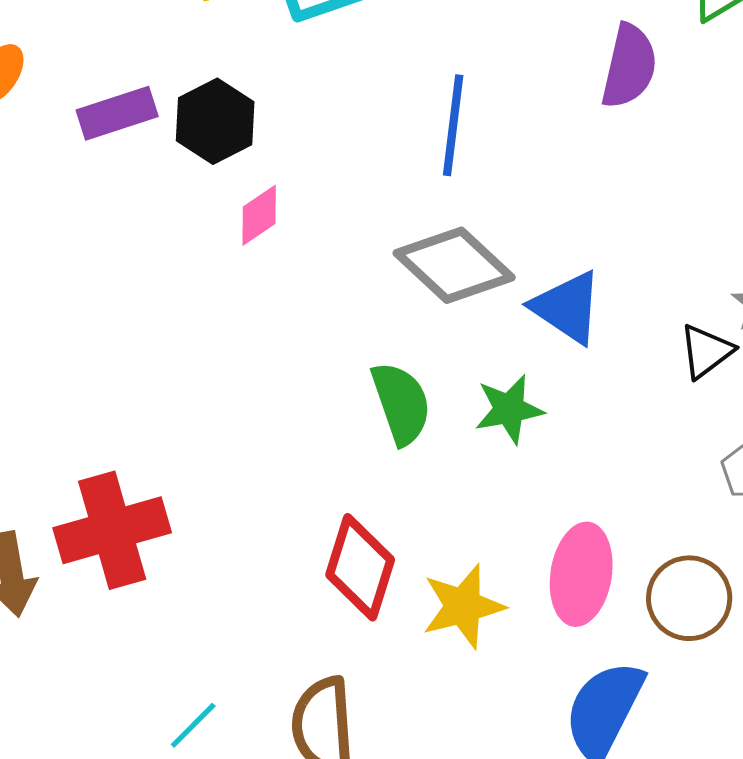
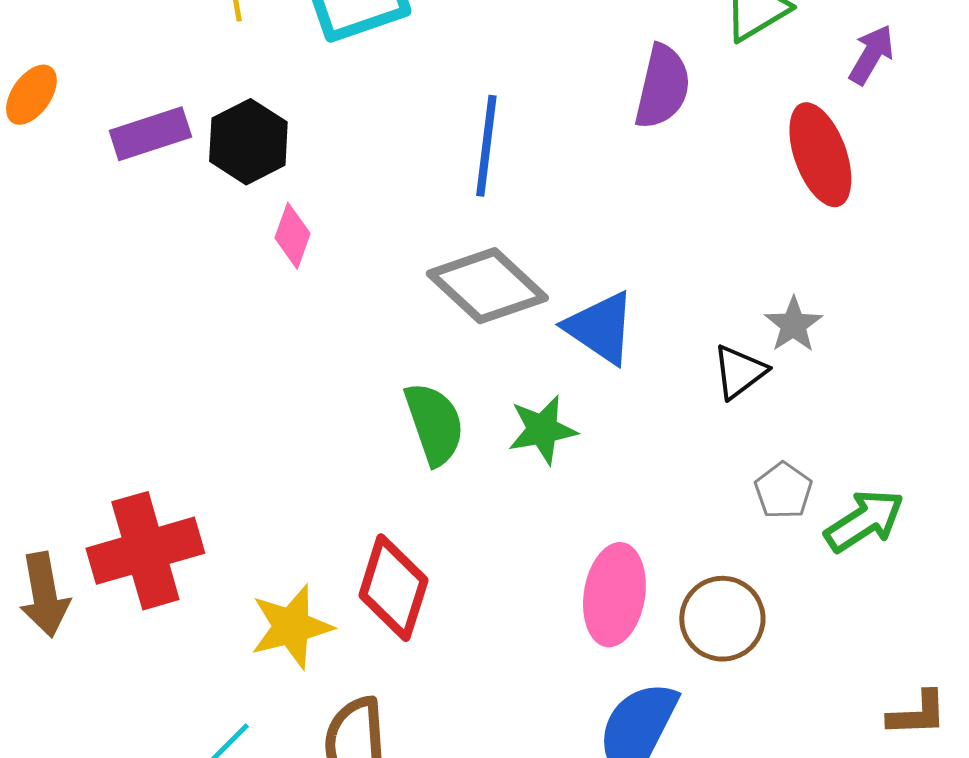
pink diamond: (259, 215) -> (292, 236), turned -36
yellow star: (463, 606) -> (291, 627), moved

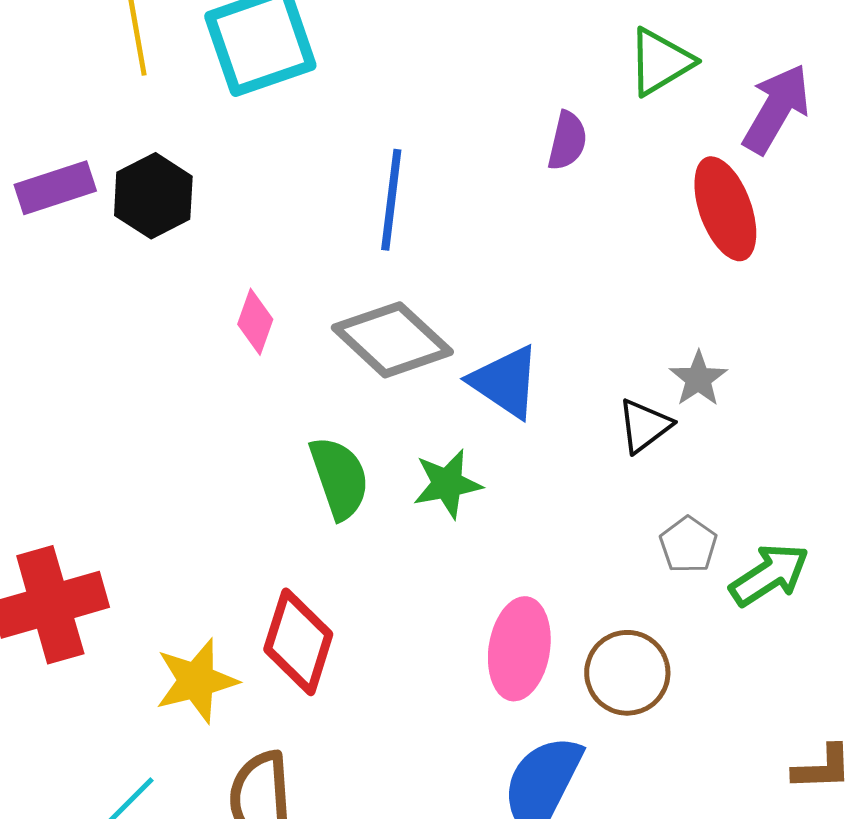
purple arrow: (871, 55) -> (776, 109), size x1.5
purple semicircle: (662, 87) -> (567, 141), size x0.7
pink diamond: (292, 236) -> (255, 322), moved

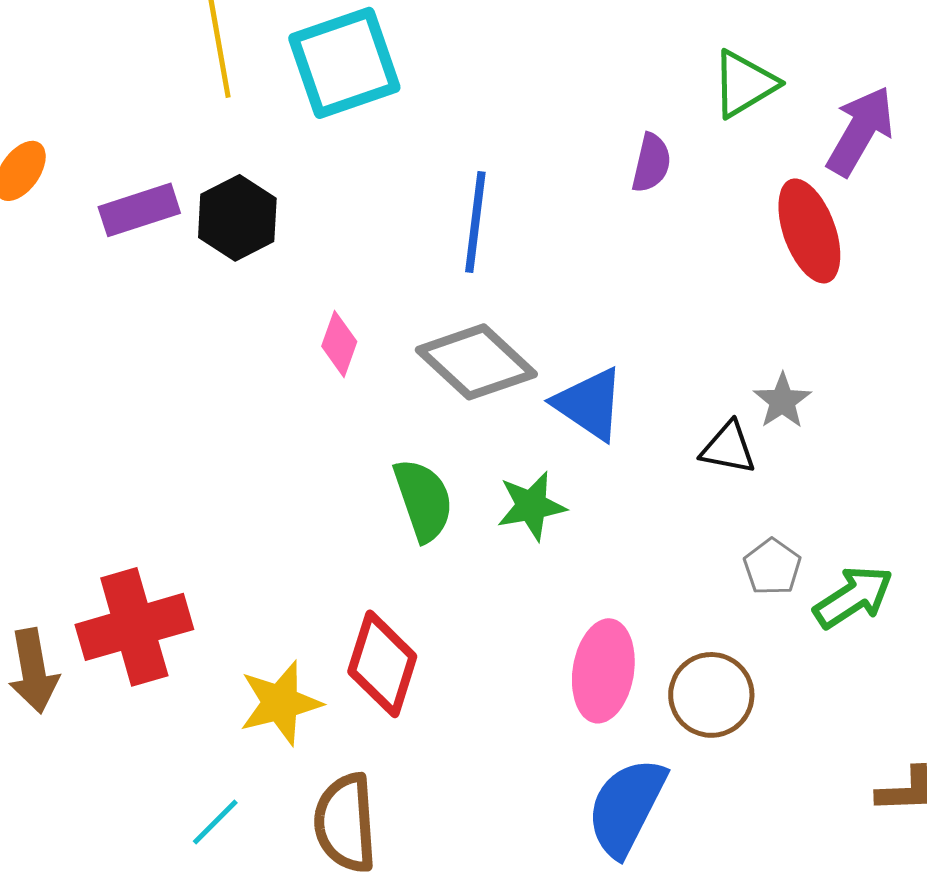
black triangle: (644, 426) -> (728, 448), turned 48

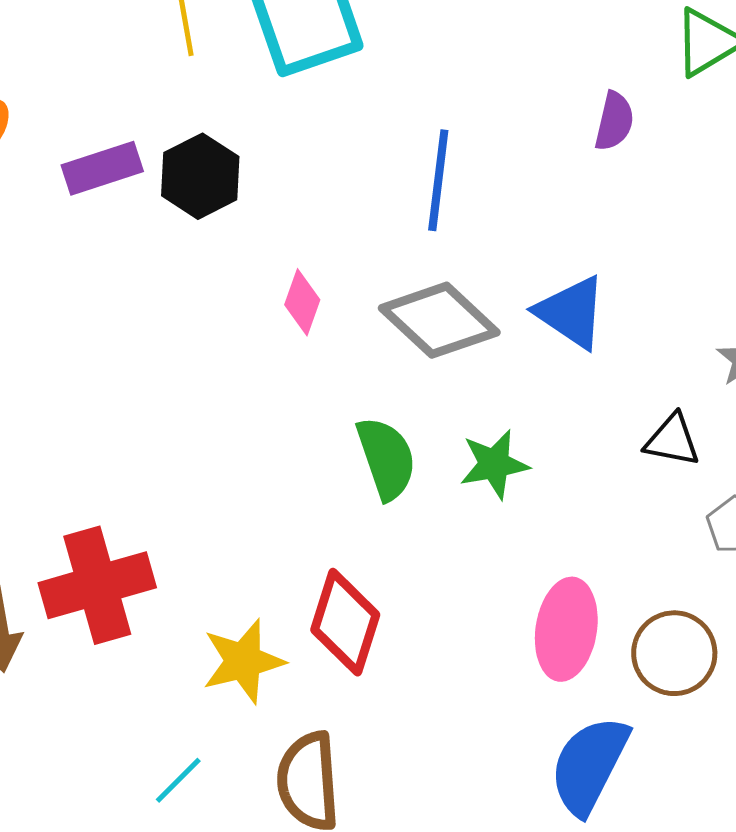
blue triangle: (589, 404) -> (571, 312), moved
black triangle: (728, 448) -> (672, 440), moved

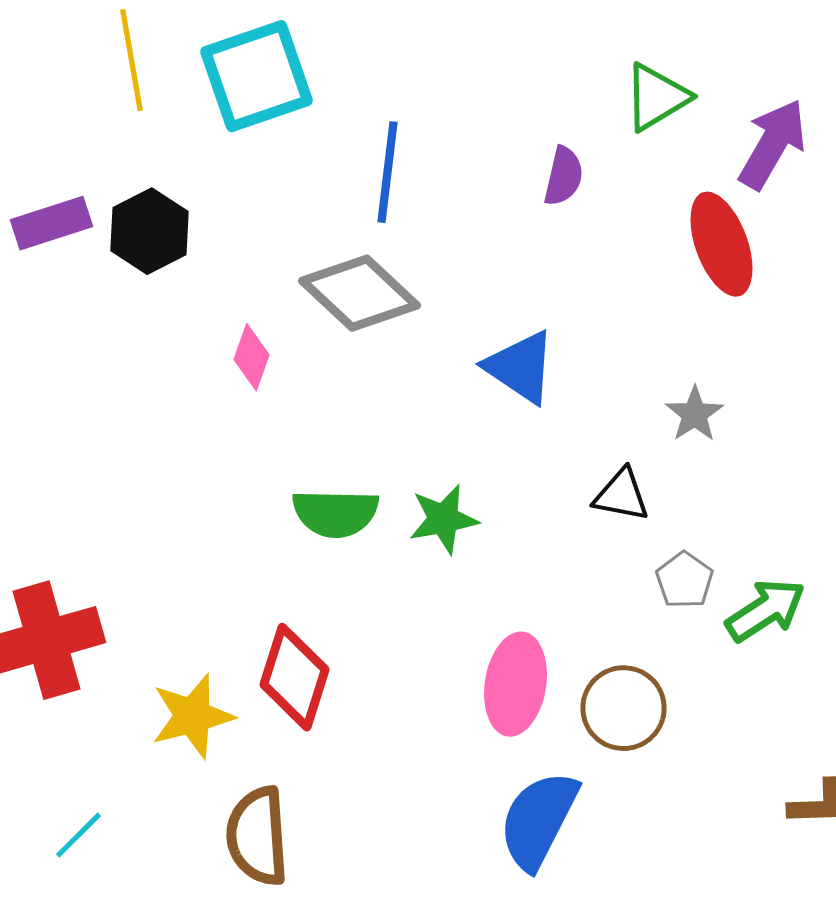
blue line: (438, 180) -> (388, 172), moved
gray diamond: (439, 320) -> (360, 293), moved
green semicircle: (386, 458) -> (336, 513), turned 110
cyan line: (178, 780) -> (78, 835), moved

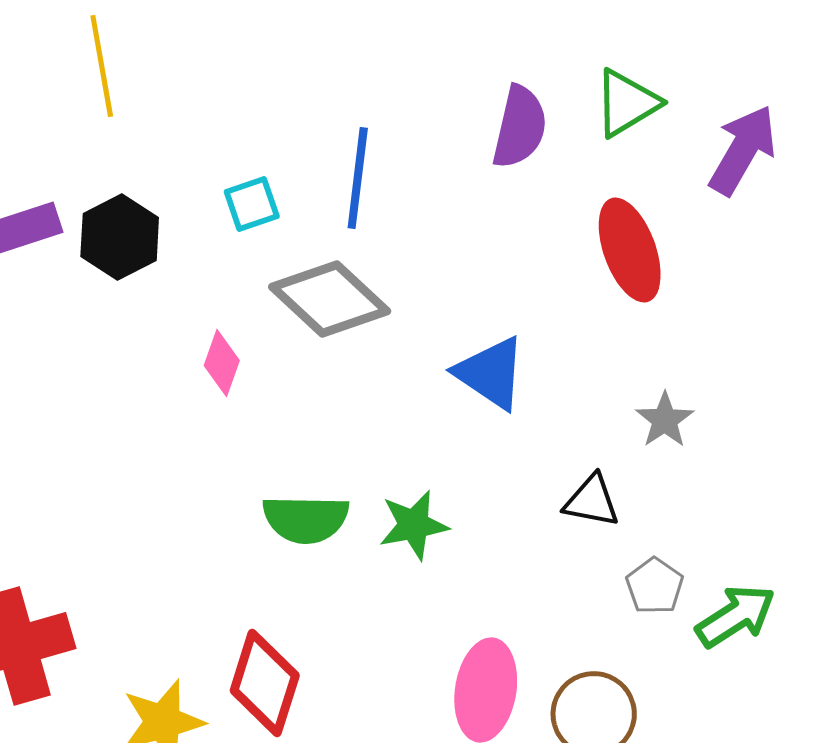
cyan square: (256, 76) -> (252, 204), moved, size x0.5
purple semicircle: (564, 176) -> (520, 127), moved, size x1.4
red ellipse: (722, 244) -> (630, 250), moved

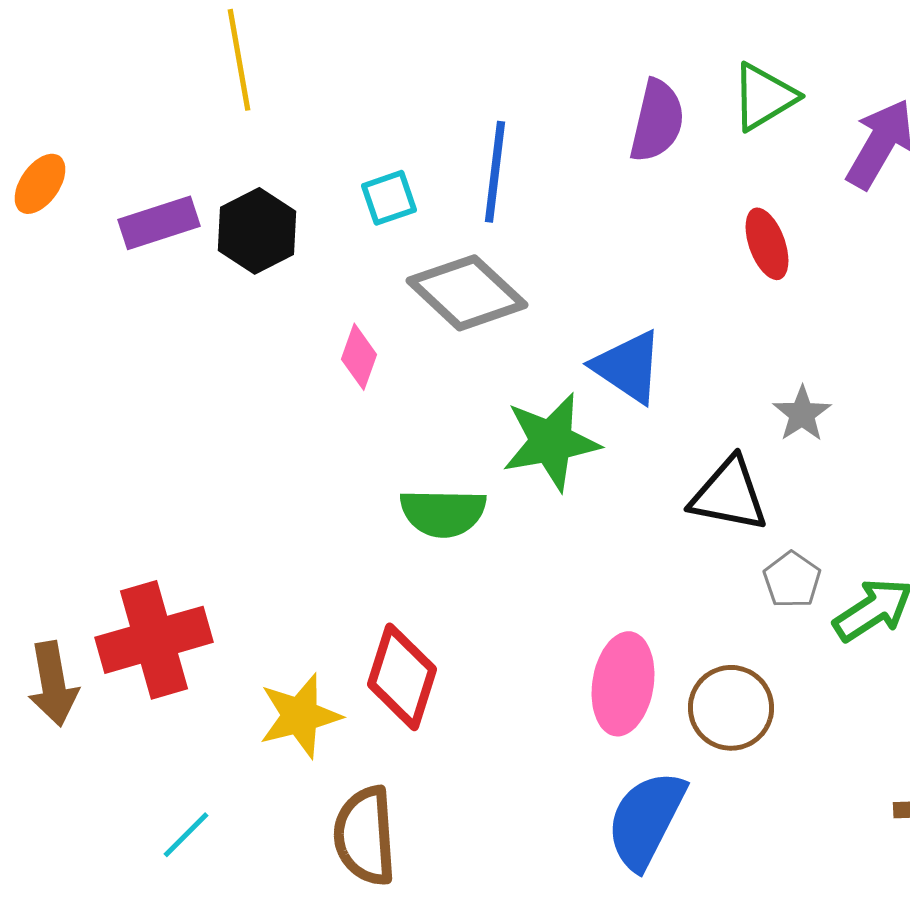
red ellipse: (630, 250) -> (767, 244), size x0.7
black triangle: (592, 501) -> (729, 495), size x1.4
green star: (414, 525) -> (551, 442), moved, size x1.4

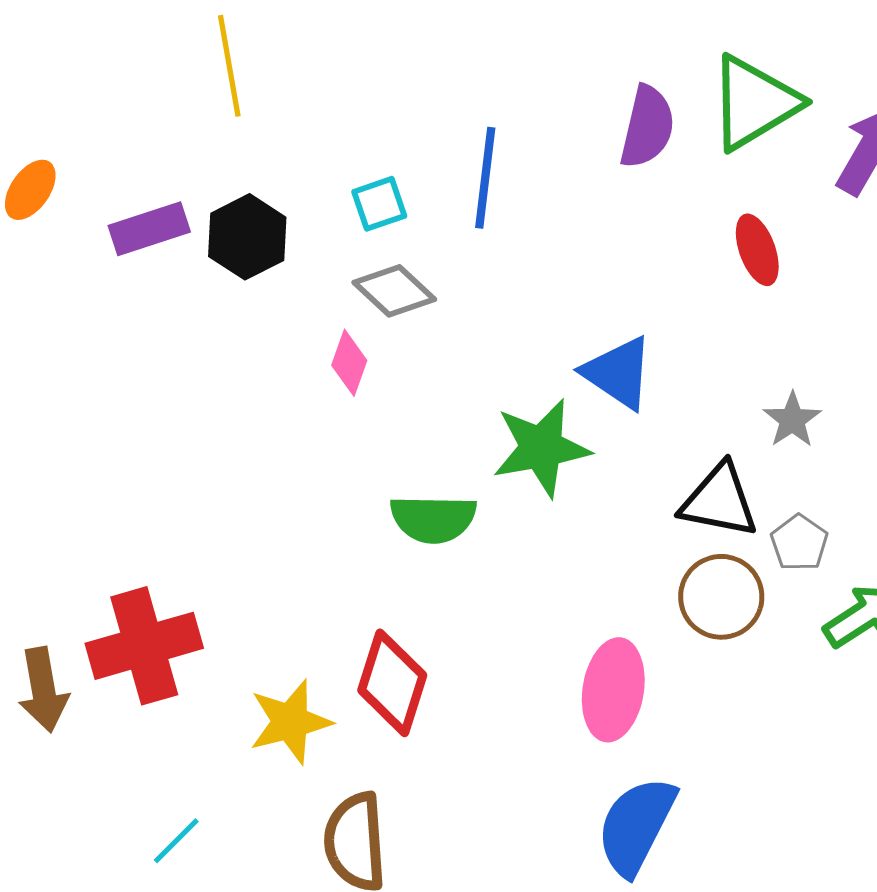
green triangle: (764, 97) -> (754, 103), size x1.4
gray diamond: (467, 293) -> (394, 291), moved, size x0.7
gray pentagon: (792, 580) -> (799, 543), moved
brown circle: (731, 708) -> (721, 597), moved

